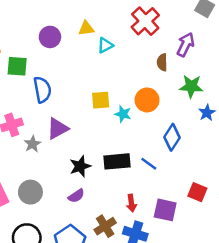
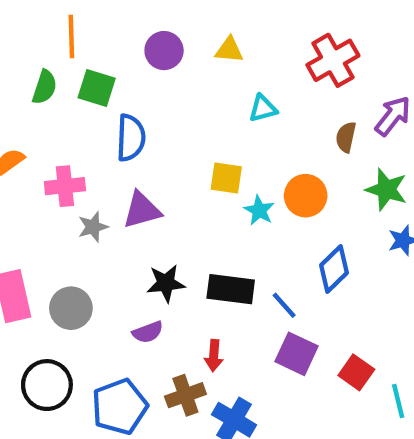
cyan triangle: (105, 45) -> (263, 108), moved
red arrow: (131, 203) -> (214, 356), moved
purple square: (165, 210) -> (296, 354), moved

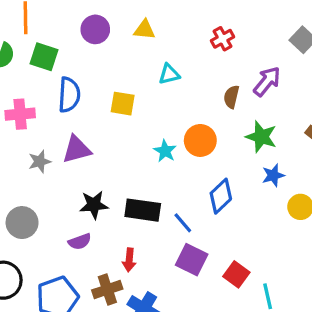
red cross: (333, 60) -> (223, 39), size x0.6
yellow square: (226, 178) -> (123, 104), moved
pink cross: (65, 186) -> (20, 114), moved

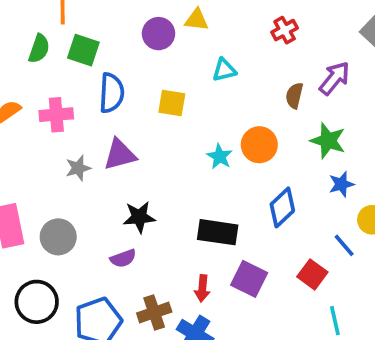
purple circle: (95, 29) -> (159, 34), moved
black rectangle: (143, 210) -> (218, 232), moved
blue line: (183, 223) -> (344, 245), moved
red arrow: (129, 260) -> (202, 288), moved
red square: (236, 274) -> (312, 274), moved

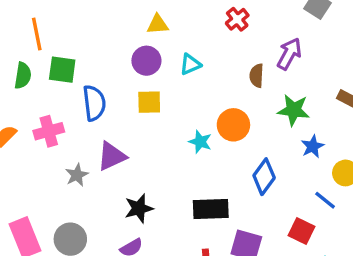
purple circle: (159, 34) -> (146, 61), moved

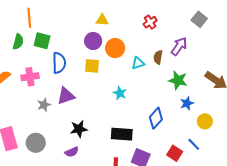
cyan triangle: (190, 64) -> (138, 63), moved
orange circle: (233, 125) -> (115, 48), moved
blue line: (325, 200) -> (194, 144), moved

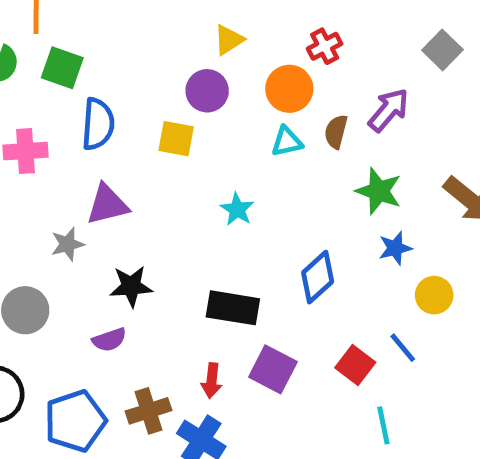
yellow triangle: (102, 20) -> (229, 40), moved, turned -40
purple circle: (93, 41) -> (207, 91), moved
orange circle: (115, 48) -> (289, 89), moved
gray star: (44, 105) -> (68, 244), moved

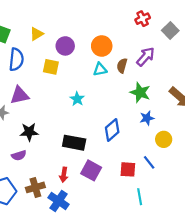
yellow triangle: (229, 40) -> (37, 34), moved
red cross: (325, 46) -> (143, 19), moved
red square: (355, 365) -> (128, 169), turned -35

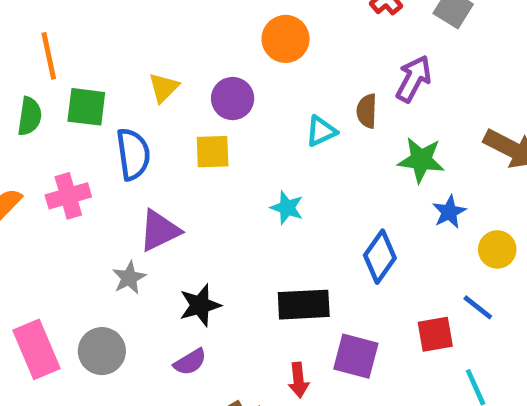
orange circle: (102, 46) -> (286, 39), moved

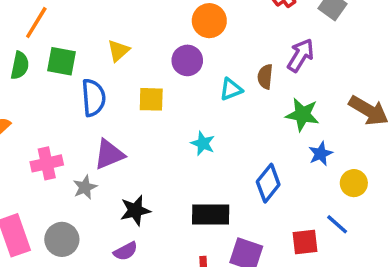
orange line: (49, 56) -> (36, 22), turned 40
purple circle: (233, 99) -> (187, 60), moved
pink cross: (68, 196) -> (47, 163), moved

